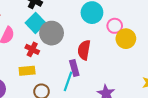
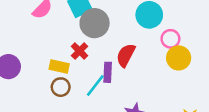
red cross: (32, 49) -> (80, 51), moved
yellow rectangle: (27, 71) -> (59, 66), moved

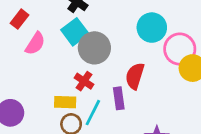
pink circle: (170, 39) -> (180, 49), size x1.5
cyan line: (95, 85) -> (93, 113), moved

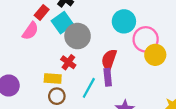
red rectangle: (20, 19) -> (42, 12), moved
purple rectangle: (119, 98) -> (108, 77), moved
cyan line: (93, 113) -> (89, 88), moved

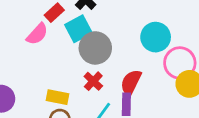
red cross: (68, 62) -> (93, 81), moved

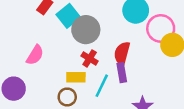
pink semicircle: (37, 34) -> (35, 55), moved
yellow rectangle: (57, 97) -> (76, 77), moved

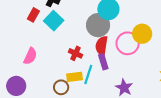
pink circle: (161, 28) -> (128, 43), moved
gray circle: (86, 30) -> (98, 25), moved
yellow rectangle: (76, 77) -> (74, 77), moved

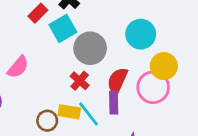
gray circle: (98, 25) -> (90, 48), moved
yellow circle: (142, 34) -> (164, 66), moved
cyan line: (88, 74) -> (89, 114), turned -72

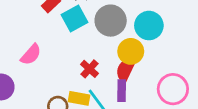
gray circle: (90, 48) -> (111, 21), moved
yellow circle: (164, 66) -> (131, 51), moved
pink circle: (153, 87) -> (173, 89), moved

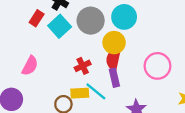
red cross: (89, 69) -> (83, 66), turned 35

